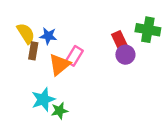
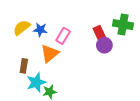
yellow semicircle: (26, 33) -> (22, 28), turned -96
brown rectangle: (33, 51) -> (24, 66), moved
pink rectangle: (74, 56) -> (63, 36), moved

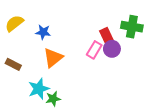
yellow semicircle: (22, 28) -> (14, 23), moved
pink rectangle: (63, 36) -> (94, 50), moved
brown rectangle: (24, 66) -> (13, 64), moved, turned -72

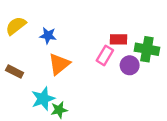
green cross: (132, 27) -> (147, 49), moved
red rectangle: (106, 36) -> (118, 39), turned -64
purple circle: (112, 49) -> (130, 65), moved

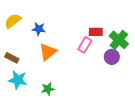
green cross: (147, 49) -> (119, 40), turned 30
purple circle: (130, 65) -> (112, 57), moved
cyan star: (43, 99) -> (18, 80), moved, turned 30

